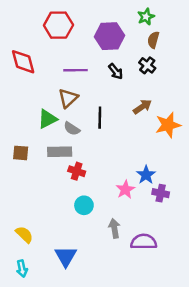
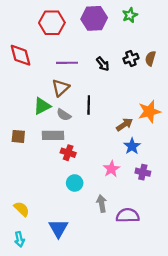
purple hexagon: (110, 36) -> (94, 18), moved
brown semicircle: (153, 40) -> (150, 58), moved
black cross: (147, 65) -> (131, 58), turned 32
brown arrow: (142, 107) -> (124, 125), moved
blue star: (146, 175) -> (132, 146), moved

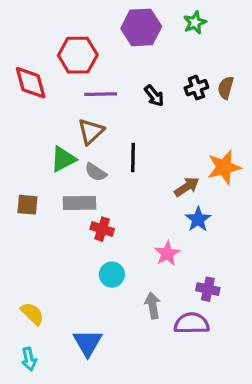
red hexagon: (52, 23) -> (78, 55), moved
purple cross: (143, 172) -> (208, 289), moved

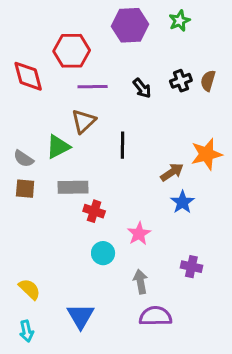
gray semicircle: (96, 172) -> (24, 159), moved
pink star: (167, 253) -> (139, 234), moved
purple semicircle: (192, 323) -> (155, 316), moved

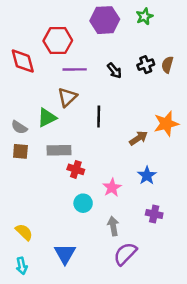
blue star: (182, 202) -> (147, 175), moved
purple semicircle: (155, 316) -> (125, 254), turned -45

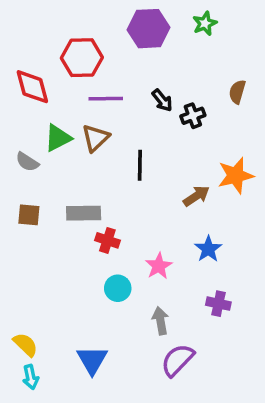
black cross: (146, 65) -> (193, 116), moved
green triangle: (47, 118) -> (58, 138), moved
gray semicircle: (19, 127) -> (27, 162), moved
yellow semicircle: (24, 232) -> (25, 345), moved

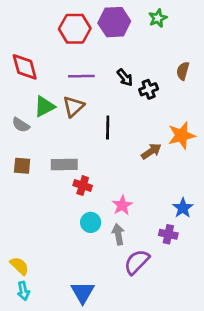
red hexagon: (82, 58) -> (75, 29), moved
blue star: (208, 249) -> (183, 208), moved
gray arrow: (160, 321) -> (118, 234), moved
blue triangle: (92, 360) -> (83, 292), moved
purple semicircle: (177, 360) -> (137, 262), moved

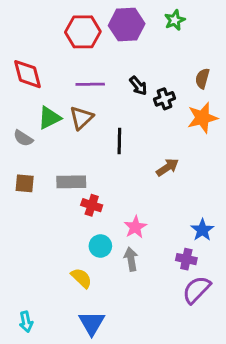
orange star: (182, 135) -> (202, 118), moved
purple semicircle: (137, 262) -> (197, 290), moved
yellow semicircle: (19, 266) -> (81, 278), moved

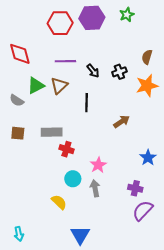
black arrow: (138, 86) -> (93, 71), moved
blue star: (202, 230) -> (148, 158), moved
blue triangle: (92, 323) -> (80, 235), moved

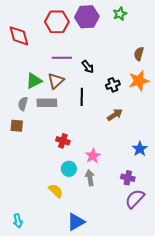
red diamond: (20, 54) -> (19, 36), moved
black cross: (119, 72) -> (113, 85), moved
gray semicircle: (17, 100) -> (23, 104), moved, turned 72
gray rectangle: (52, 132) -> (47, 103), moved
blue triangle: (80, 235) -> (76, 222), turned 30

